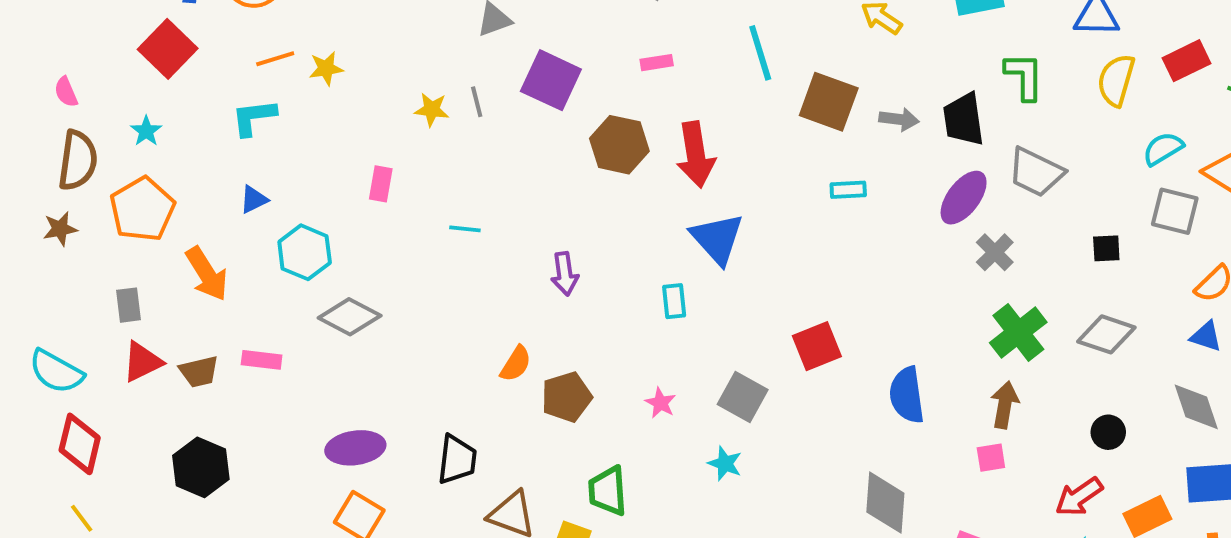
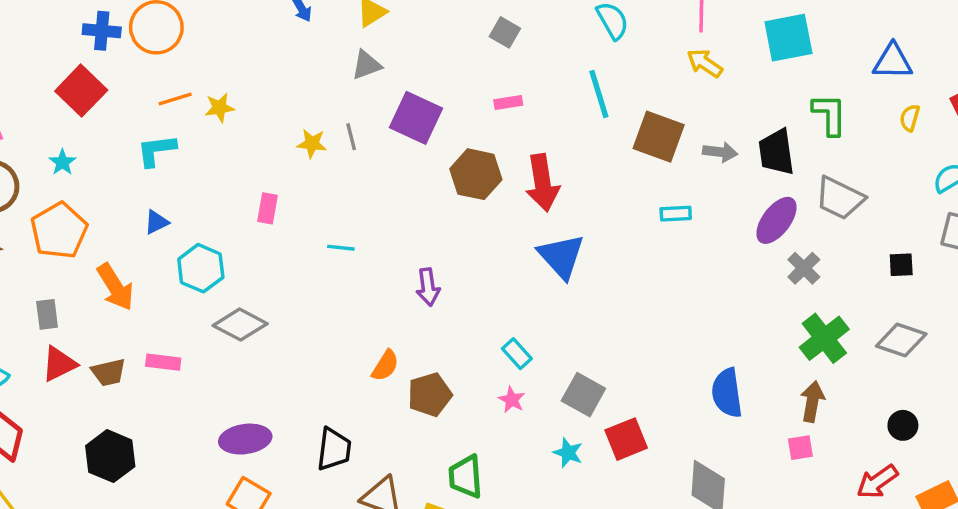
yellow semicircle: (1116, 80) -> (910, 118), size x0.6
cyan rectangle: (674, 301) -> (517, 354), moved, turned -36
red square: (817, 346) -> (626, 439), moved

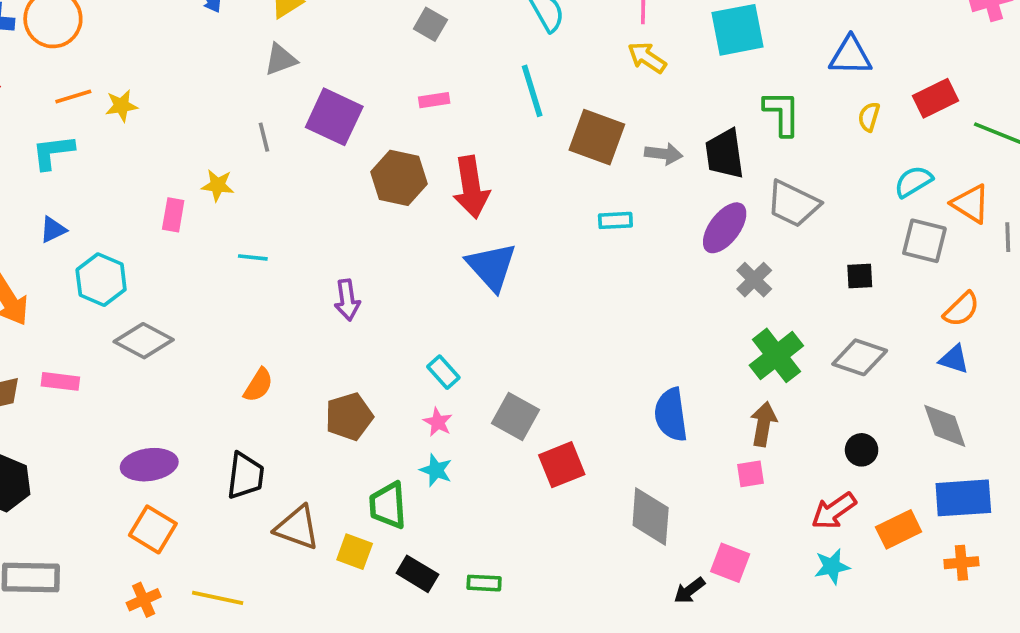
yellow star: (312, 143) -> (218, 185), moved
orange semicircle: (385, 366) -> (258, 385), moved
cyan star: (568, 453) -> (436, 470), moved

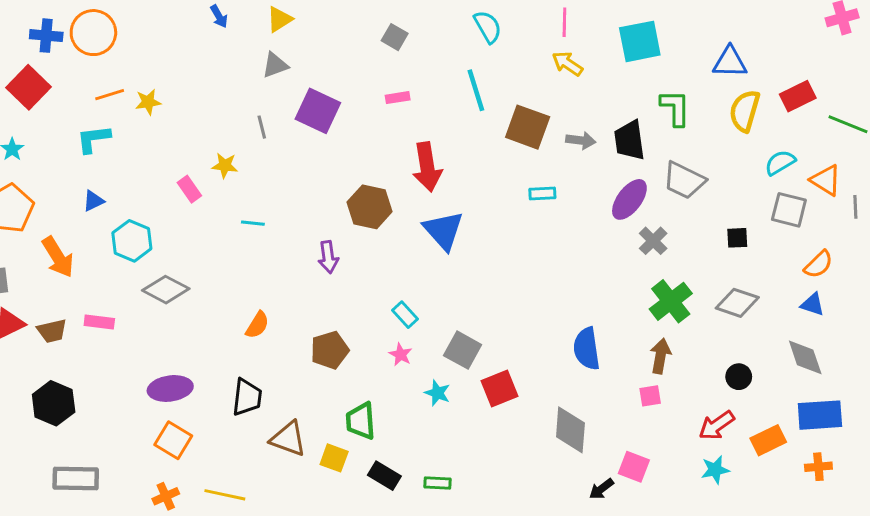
yellow semicircle: (869, 117) -> (745, 111), size x1.8
brown hexagon: (399, 178) -> (370, 207), moved
pink rectangle: (173, 215) -> (189, 189), turned -45
cyan star: (436, 470) -> (437, 393), moved

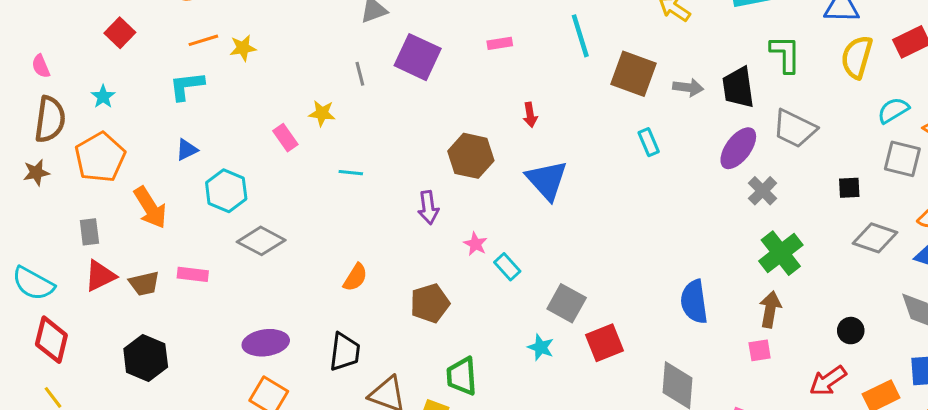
red square: (28, 87) -> (120, 33), size x0.7
red arrow: (427, 167) -> (530, 115), size x0.5
cyan rectangle: (542, 194) -> (649, 142), turned 70
gray diamond: (737, 303) -> (875, 238), moved
pink star: (401, 355) -> (475, 244), moved

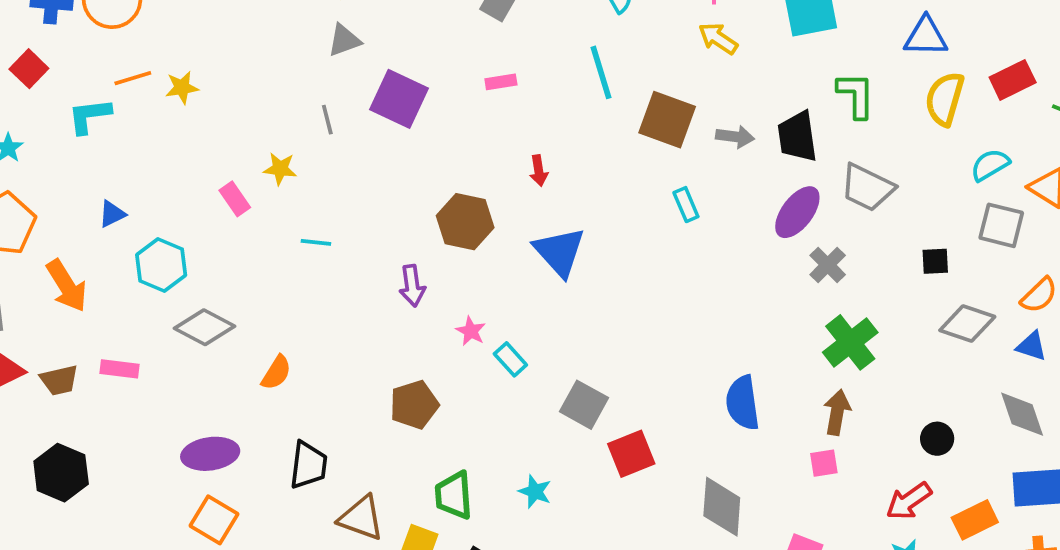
cyan L-shape: (187, 86) -> (89, 116), moved
orange semicircle: (355, 277) -> (276, 373), moved
cyan star: (541, 347) -> (535, 492), moved

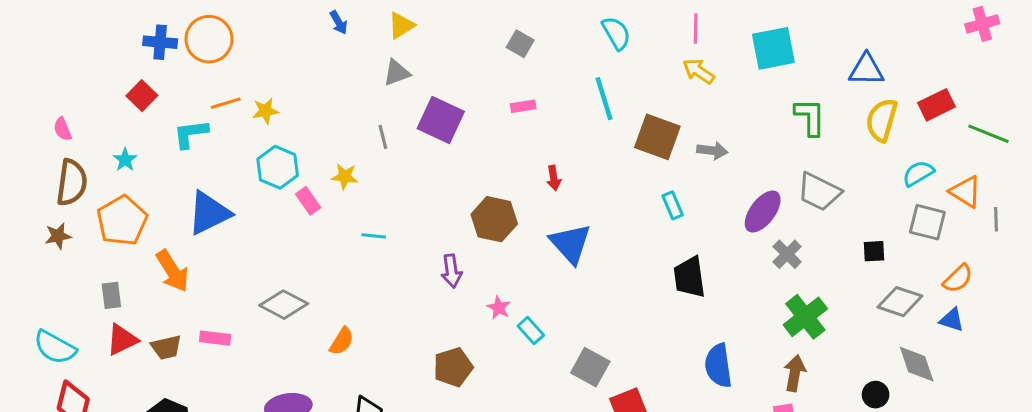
black trapezoid: (797, 137) -> (689, 277), moved
blue triangle: (112, 214) -> (209, 213), size x2.0
cyan hexagon: (161, 265) -> (278, 167), moved
gray diamond: (1022, 414) -> (917, 364), moved

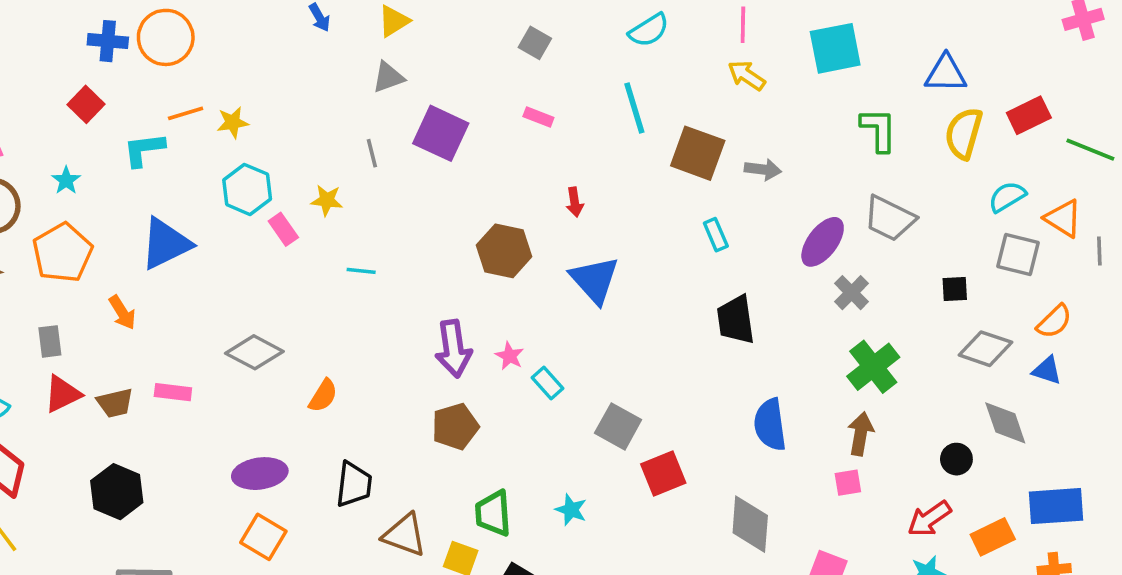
cyan semicircle: (616, 33) -> (649, 30), turned 88
pink rectangle: (523, 106) -> (538, 117), turned 30
orange arrow: (172, 271) -> (122, 312), size x0.7
purple arrow: (451, 271) -> (453, 349), moved, size x1.4

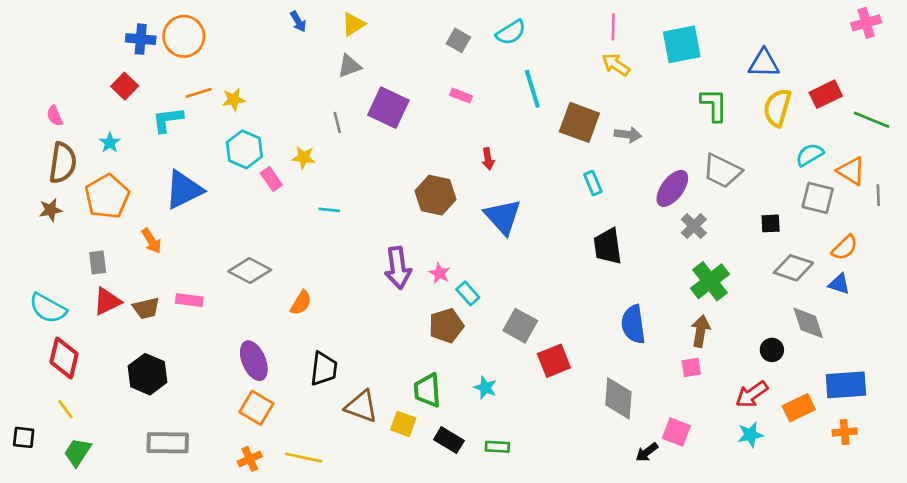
cyan semicircle: (649, 30) -> (511, 32), moved
brown pentagon: (455, 426) -> (446, 326), moved
purple ellipse: (260, 474) -> (254, 361), turned 75

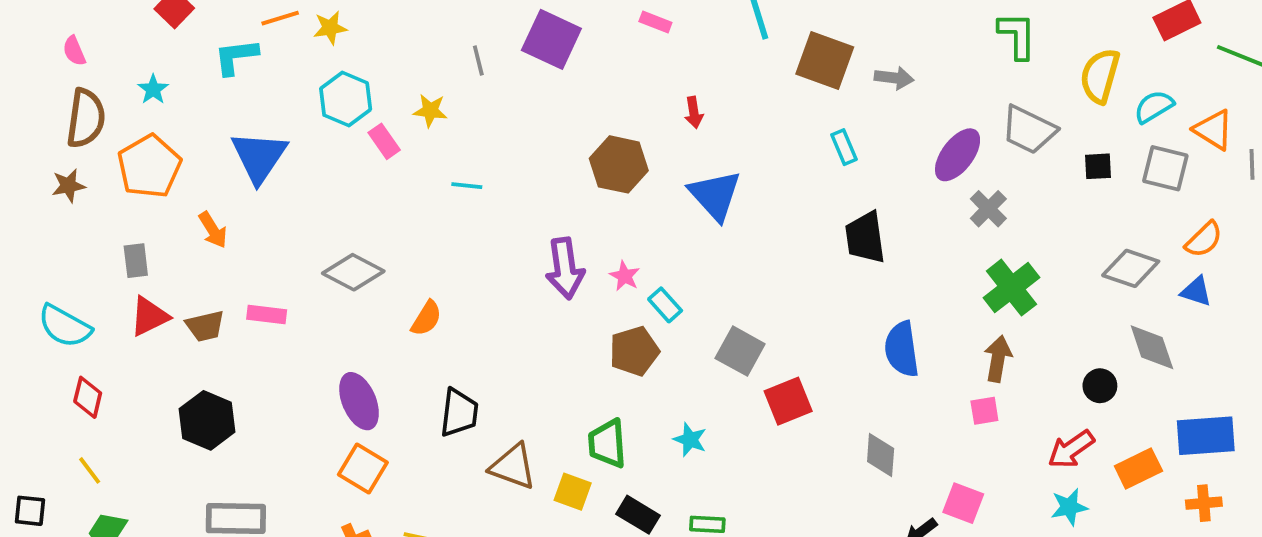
yellow semicircle: (777, 108) -> (1100, 76), moved
blue triangle: (184, 190) -> (259, 157), turned -30
black square: (771, 223) -> (1098, 166), moved
red diamond: (64, 358) -> (88, 397), size x0.7
gray diamond: (618, 398) -> (881, 455), size x0.7

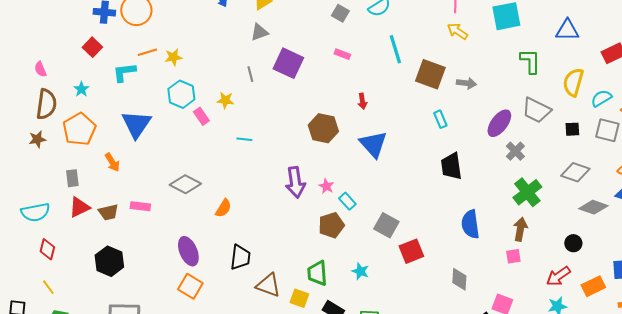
gray diamond: (1131, 268) -> (575, 172), moved
cyan semicircle: (65, 326) -> (35, 212), turned -40
gray diamond: (1152, 347) -> (593, 207), moved, turned -52

